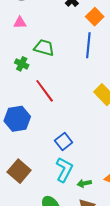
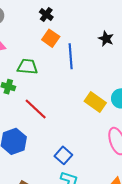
orange square: (95, 17) -> (51, 38), moved

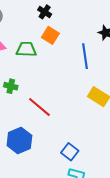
blue line: (71, 56) -> (85, 56), moved
green trapezoid: (27, 67) -> (26, 49), moved

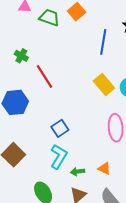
green cross: (11, 86) -> (21, 56), moved

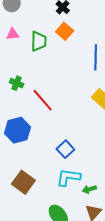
green trapezoid: (49, 18) -> (39, 41), turned 80
cyan L-shape: (59, 157) -> (68, 177), turned -105

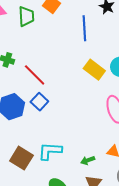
blue square: (65, 149) -> (39, 102), moved
cyan L-shape: (68, 177) -> (50, 151), moved

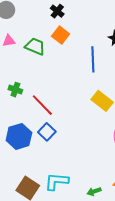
green trapezoid: (26, 16) -> (35, 46), turned -65

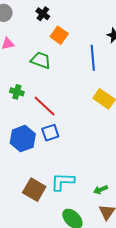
black cross: (57, 11) -> (43, 14), moved
green trapezoid: (35, 46) -> (41, 60), moved
blue square: (47, 132) -> (50, 133), turned 30

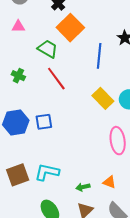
orange square: (59, 35) -> (70, 28), size x1.5
red line: (44, 106) -> (56, 79), moved
brown square: (34, 190) -> (18, 175), turned 30

